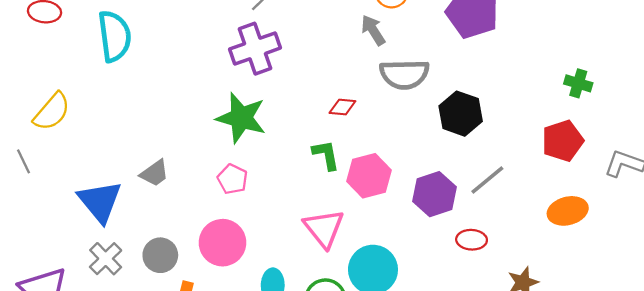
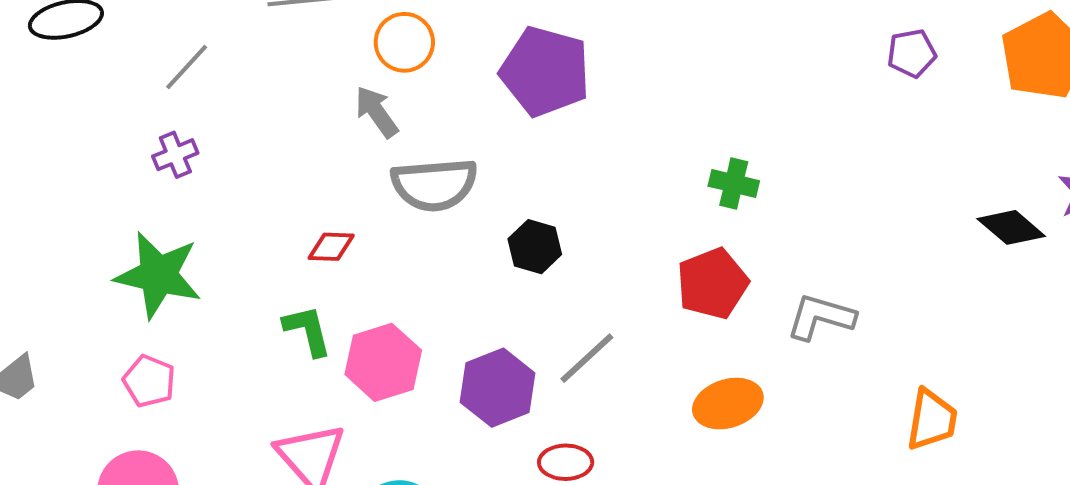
purple cross: (255, 49) -> (175, 155), size x0.5
black hexagon: (461, 114) -> (535, 247), size x0.7

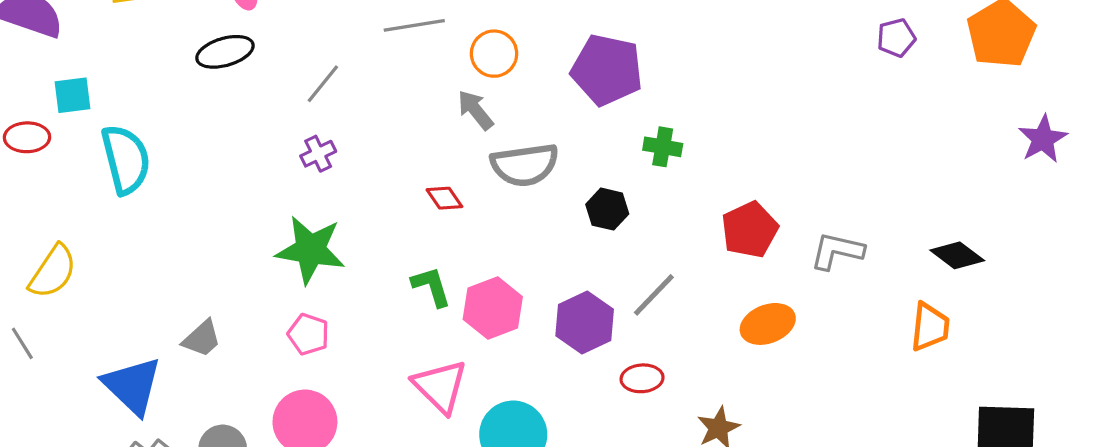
green cross: (734, 183) -> (663, 147), moved
black diamond: (1011, 227) -> (957, 255), moved
red diamond: (331, 247) -> (444, 198), moved, turned 57

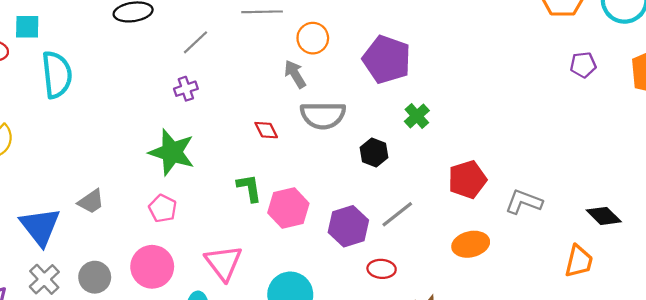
green cross: (663, 147) -> (417, 116), turned 30
pink triangle: (440, 386) -> (224, 263), moved

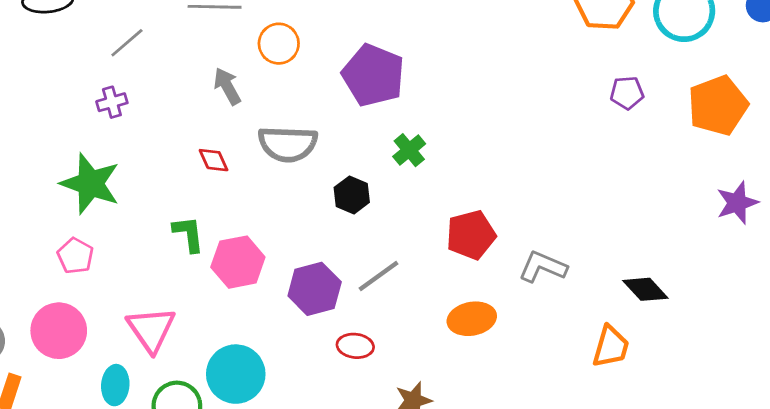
gray arrow: (295, 74) -> (227, 86), moved

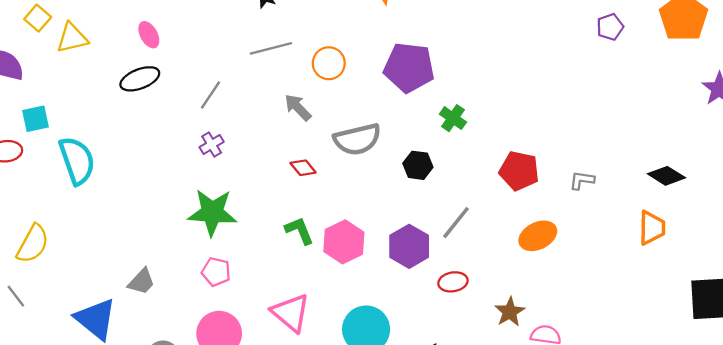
red pentagon: (471, 235) -> (519, 171), turned -30
gray L-shape: (543, 267) -> (582, 180), size x0.7

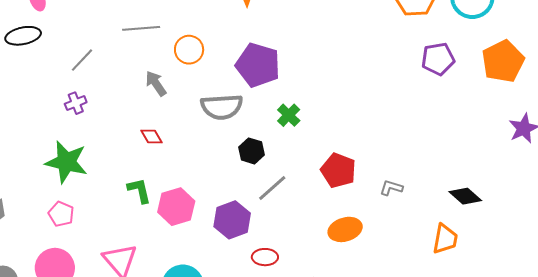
purple pentagon: (610, 27) -> (438, 59), size x1.4
gray semicircle: (357, 139) -> (222, 107), moved
gray line: (456, 223) -> (272, 188), moved

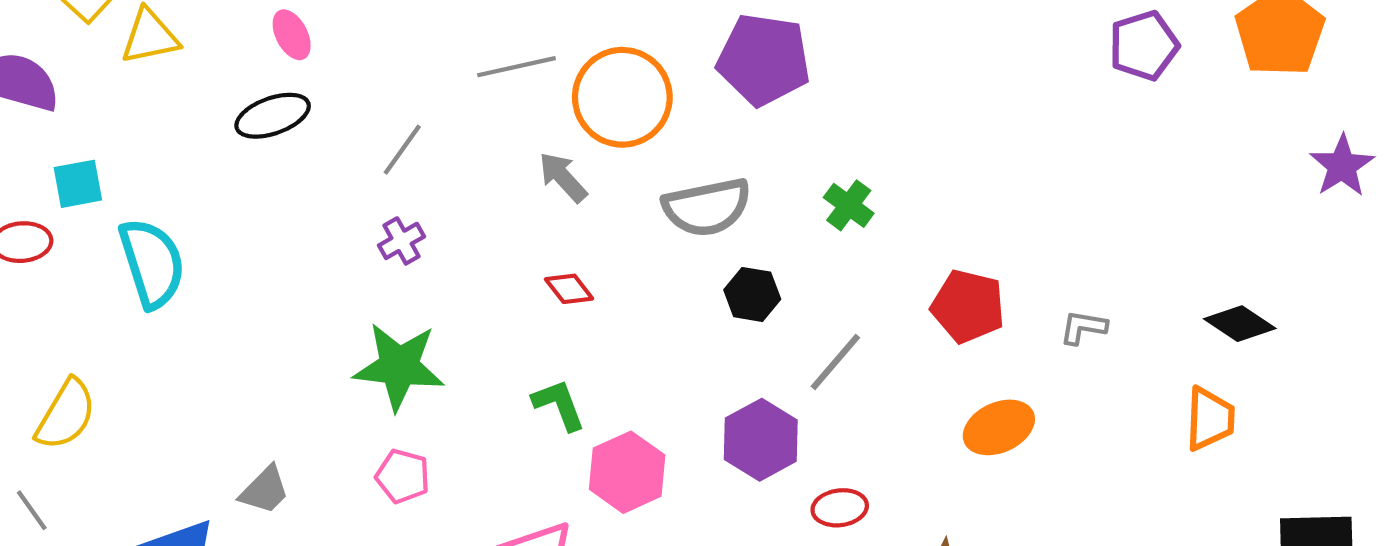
orange circle: (189, 50) -> (622, 97), size x1.6
purple pentagon: (258, 65) -> (764, 60), moved
black hexagon: (251, 151) -> (752, 294), moved
pink hexagon: (176, 207) -> (627, 472), moved

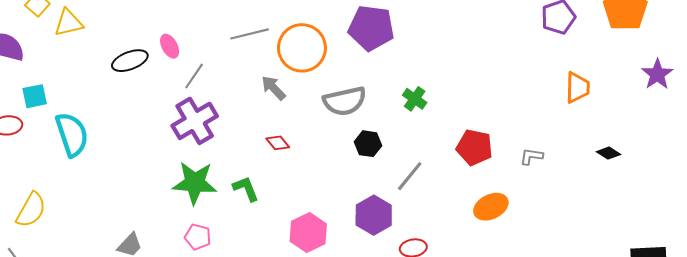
pink ellipse: (292, 35) -> (170, 46), moved
purple cross: (402, 241) -> (195, 121), size x2.0
black diamond: (1240, 324) -> (609, 153), size x0.7
green L-shape: (559, 405) -> (246, 189), moved
orange trapezoid: (1210, 419) -> (578, 88), moved

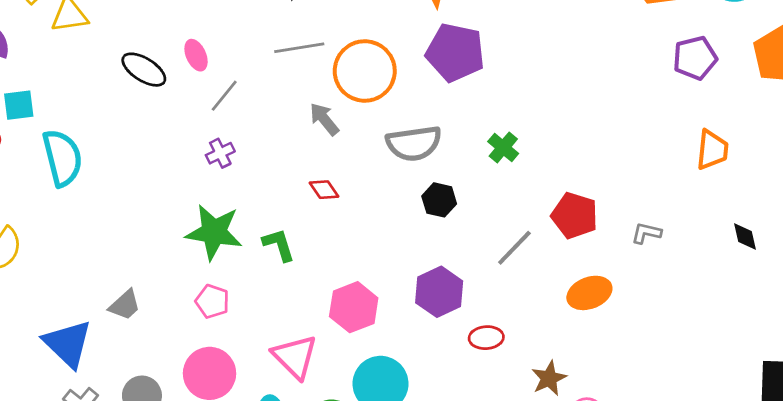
black ellipse: (130, 61) -> (144, 70), turned 48
purple cross: (195, 121) -> (220, 153), size x0.5
black diamond: (609, 153) -> (745, 237), turned 40
gray line: (410, 176) -> (514, 248), moved

